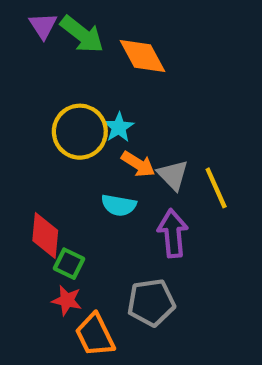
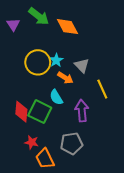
purple triangle: (43, 26) -> (13, 24), moved
gray triangle: (173, 175) -> (82, 65), moved
cyan semicircle: (119, 205) -> (56, 97), turned 49
green square: (69, 264) -> (40, 112), moved, size x1.6

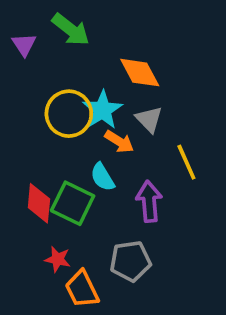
orange diamond: (67, 27) -> (140, 73), moved
cyan star: (56, 60) -> (102, 110), size x1.5

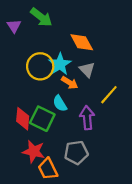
yellow line: (186, 162) -> (109, 95), turned 65
red star: (58, 259) -> (34, 151), size x1.5

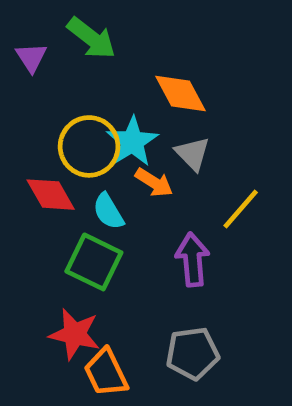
cyan semicircle: (60, 103) -> (108, 211), moved
red diamond: (23, 119) -> (51, 195), moved, turned -35
gray pentagon: (76, 153) -> (193, 353), moved

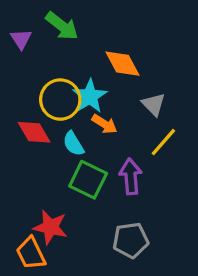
gray triangle: (193, 154) -> (154, 104), moved
green square: (94, 262) -> (88, 180), moved
orange trapezoid: (106, 373) -> (31, 253), moved

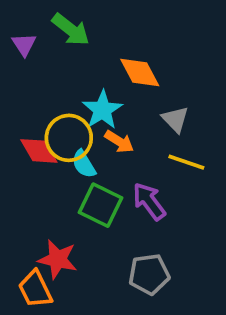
yellow circle: (60, 100) -> (69, 138), moved
yellow line: (163, 142) -> (186, 162), turned 68
purple arrow: (131, 176) -> (149, 201), turned -32

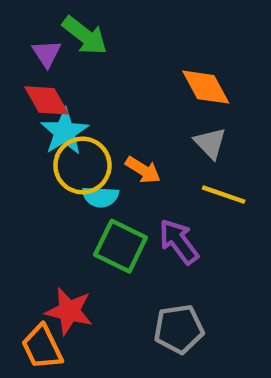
purple triangle: (24, 45) -> (47, 53), moved
orange diamond: (140, 73) -> (206, 87), moved
cyan star: (102, 110) -> (65, 132), moved
red diamond: (39, 151) -> (47, 100), moved
cyan semicircle: (84, 164) -> (100, 197), turned -56

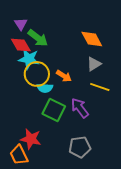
green arrow: (85, 36) -> (38, 38), moved
cyan star: (65, 132) -> (29, 59), turned -30
gray triangle: (210, 143) -> (94, 64), turned 42

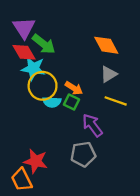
purple triangle: (21, 24) -> (24, 28), size x1.5
green square: (54, 110) -> (72, 102), moved, size x0.6
gray pentagon: (80, 147) -> (83, 154), moved

